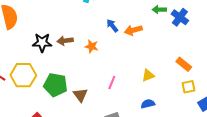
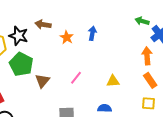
blue arrow: (112, 26) -> (92, 33), moved, turned 32
orange arrow: (133, 30) -> (147, 56), moved, turned 84
black star: (42, 43) -> (19, 36), moved

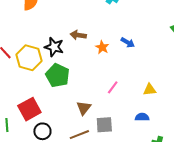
blue arrow: (92, 33) -> (128, 42), turned 112
brown triangle: (42, 81) -> (84, 108), moved

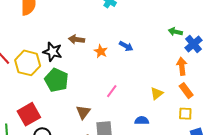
yellow triangle: (150, 90) -> (157, 93), moved, turned -32

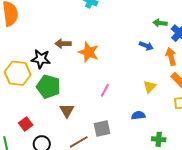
blue arrow: (126, 46) -> (146, 46), moved
orange star: (101, 51) -> (89, 52), size x1.5
brown triangle: (83, 112) -> (67, 111), moved
red square: (29, 114) -> (26, 124), size x0.6

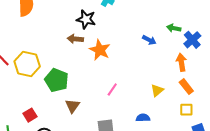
blue arrow: (146, 46) -> (149, 40), moved
black star: (41, 59) -> (86, 19), moved

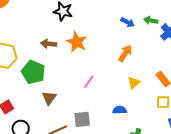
brown arrow: (75, 39) -> (49, 44), moved
blue arrow: (149, 40) -> (128, 22), moved
orange arrow: (181, 62) -> (125, 53), moved, turned 42

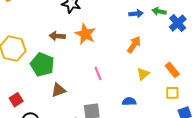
blue arrow: (128, 22) -> (136, 14), turned -32
pink line: (89, 82) -> (98, 73), turned -56
brown triangle: (49, 98) -> (58, 90), turned 35

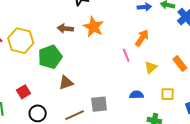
green pentagon: (42, 65) -> (50, 57), turned 30
pink line: (98, 73) -> (126, 55), moved
yellow square: (172, 93) -> (168, 94), moved

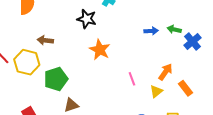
brown arrow: (65, 29) -> (45, 40), moved
orange arrow: (142, 38) -> (165, 72), moved

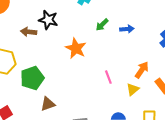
black star: (87, 19) -> (48, 20), moved
green arrow: (174, 29) -> (102, 25), moved, turned -56
brown arrow: (45, 40) -> (29, 32), moved

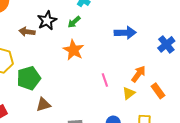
black star: (48, 20) -> (47, 21), turned 30
green arrow: (102, 25) -> (74, 22), moved
blue arrow: (127, 29) -> (125, 33), size x1.5

